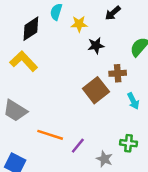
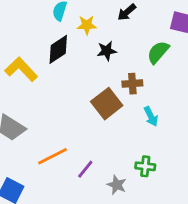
black diamond: (31, 29) -> (58, 49), moved
orange line: (50, 135) -> (53, 156), turned -45

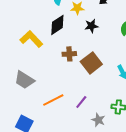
brown cross: (132, 84) -> (69, 54), moved
purple line: (85, 169) -> (81, 102), moved

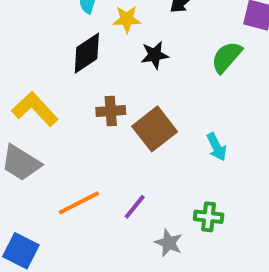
yellow L-shape: (31, 39) -> (35, 109), moved

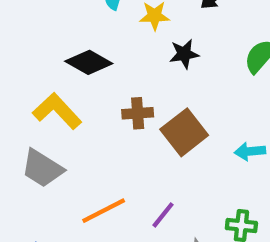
black diamond: (87, 53) -> (89, 62), moved, turned 63
cyan arrow: (217, 147) -> (250, 151), turned 112

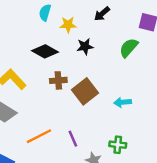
black diamond: (89, 62) -> (45, 51), moved
purple line: (163, 215) -> (73, 139), turned -63

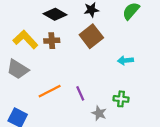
brown cross: (58, 80) -> (52, 41), moved
brown square: (85, 91) -> (91, 36), moved

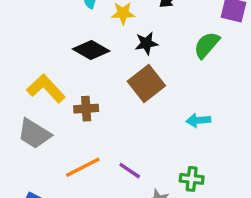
brown cross: (52, 41) -> (86, 109), moved
purple line: (80, 93) -> (130, 171), turned -32

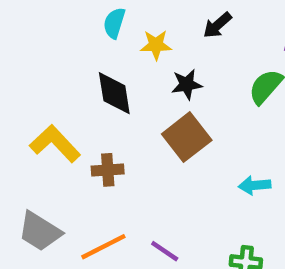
black diamond: (91, 50) -> (114, 93), turned 51
gray trapezoid: (34, 134) -> (40, 231), moved

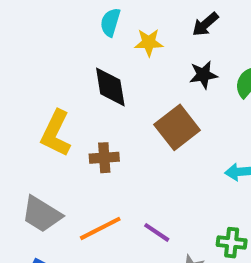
black star: (187, 84) -> (203, 75), moved
yellow L-shape: (55, 144) -> (56, 133), turned -111

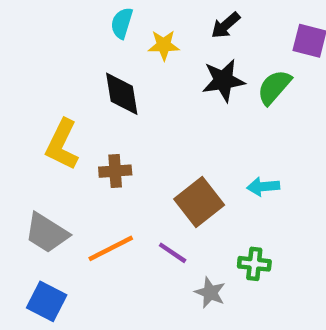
black star: (203, 75) -> (223, 81), size x1.4
brown square: (177, 127) -> (199, 202), moved

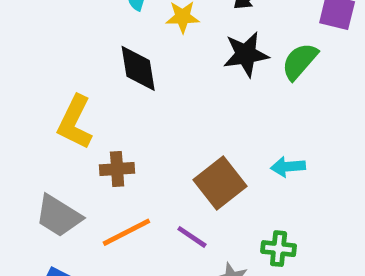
brown cross: (115, 171) -> (117, 169), moved

